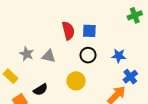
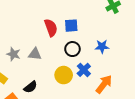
blue cross: (130, 77) -> (84, 70), moved

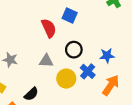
blue square: (71, 26) -> (70, 15), moved, turned 32
blue star: (102, 46) -> (107, 56), moved
gray triangle: (35, 54) -> (46, 61), moved

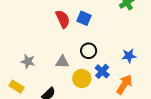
red semicircle: (49, 28) -> (63, 19), moved
blue star: (107, 56) -> (129, 56), moved

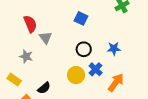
red semicircle: (63, 19) -> (30, 24), moved
blue star: (129, 56) -> (114, 49), moved
gray triangle: (62, 62) -> (46, 38), moved, turned 48

